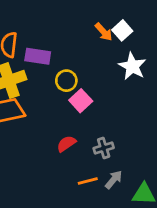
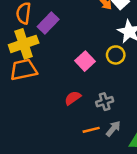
purple rectangle: (38, 56) -> (48, 23), turned -55
yellow circle: (66, 81) -> (116, 55), moved

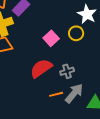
red semicircle: (73, 98) -> (41, 68), size x1.6
gray arrow: (113, 129) -> (74, 93), size x1.5

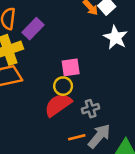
yellow circle: (76, 33) -> (63, 86), moved
pink square: (51, 38) -> (71, 67), turned 35

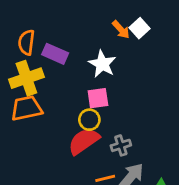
purple rectangle: (33, 29) -> (55, 54), turned 70
white star: (115, 37) -> (102, 64), moved

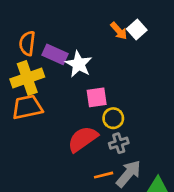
white star: (102, 64) -> (79, 64), moved
yellow circle: (89, 120) -> (113, 118), moved

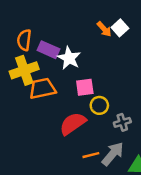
orange trapezoid: (27, 107) -> (42, 88), moved
gray cross: (119, 143) -> (122, 122), moved

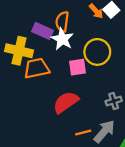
orange semicircle: (24, 40) -> (62, 22), moved
yellow cross: (24, 70) -> (19, 51), turned 32
yellow circle: (99, 105) -> (97, 52), moved, size x1.5

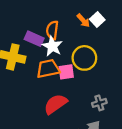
orange trapezoid: (37, 68) -> (48, 69), moved

